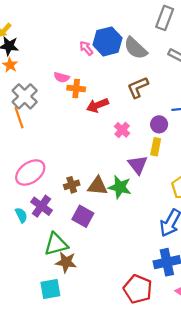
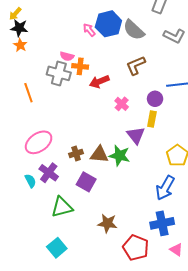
gray cross: (25, 96) -> (59, 73), moved, turned -30
brown star: (66, 262) -> (107, 223), moved
cyan square: (50, 289) -> (57, 248), turned -30

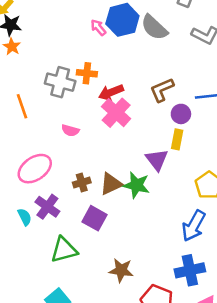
pink semicircle: (67, 56) -> (70, 130), moved
brown L-shape: (136, 65) -> (162, 90), moved
pink cross: (122, 104) -> (116, 113), moved, size x1.6
brown triangle: (99, 154) -> (111, 184), turned -30

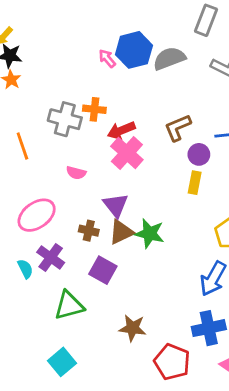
gray semicircle: (154, 27) -> (169, 58), turned 116
purple triangle: (157, 160) -> (116, 205), moved
brown cross: (82, 183) -> (89, 231), turned 30

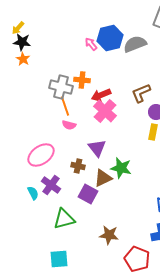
orange line: (22, 146) -> (65, 106), moved
brown triangle: (121, 232) -> (103, 178), moved
cyan square: (62, 362) -> (59, 259), turned 36

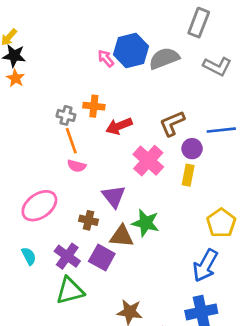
gray cross: (61, 87) -> (66, 115), size x0.6
pink cross: (105, 111) -> (148, 161), moved
brown triangle: (103, 178) -> (122, 236), turned 30
purple cross: (51, 185) -> (67, 256), moved

